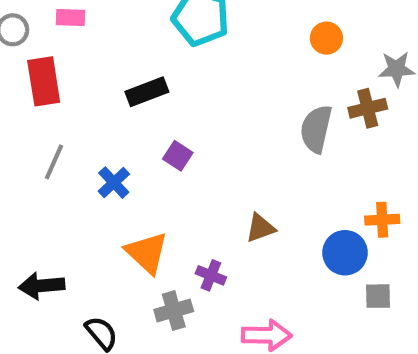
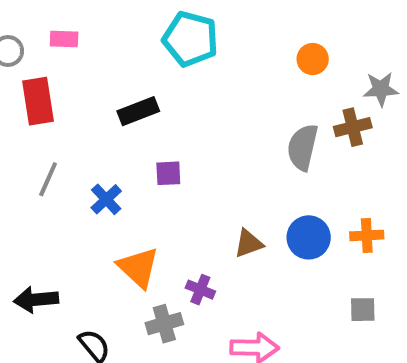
purple square: (178, 156) -> (168, 173), turned -36
blue circle: (345, 253) -> (309, 237), moved

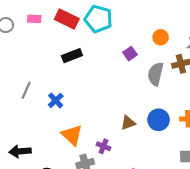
orange circle: (313, 59) -> (161, 37), moved
red rectangle: (38, 101) -> (67, 19), moved, turned -55
purple square: (168, 173) -> (130, 54), moved, turned -32

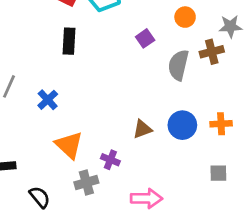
black rectangle: (72, 56) -> (69, 41), turned -66

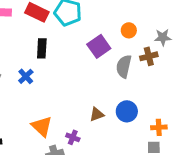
purple square: (145, 38) -> (99, 46), size x1.6
blue cross: (48, 100) -> (26, 76), moved
orange cross: (221, 124) -> (159, 127), moved

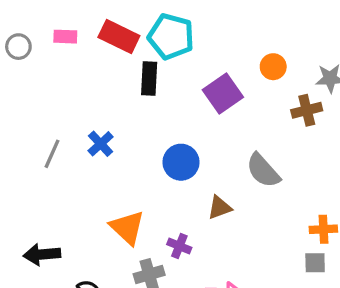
black rectangle: (42, 48) -> (149, 78), moved
gray semicircle: (124, 66) -> (263, 171), moved, turned -55
blue circle: (127, 111) -> (181, 162), moved

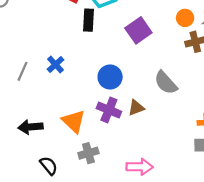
orange circle: (273, 67) -> (185, 18), moved
purple cross: (179, 246) -> (109, 110), moved, size x1.5
black arrow: (42, 254) -> (30, 127), moved

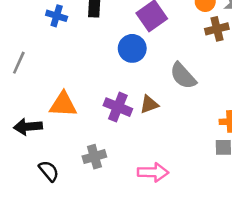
blue cross: (55, 64) -> (57, 16), moved, turned -30
blue circle: (110, 77) -> (132, 48), moved
orange triangle: (74, 121) -> (63, 104), moved, turned -40

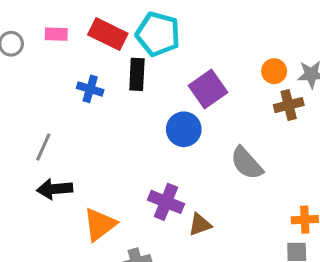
orange triangle: (63, 104) -> (100, 224), moved, turned -40
brown triangle: (149, 104) -> (200, 224), moved
black arrow: (28, 127) -> (55, 189), moved

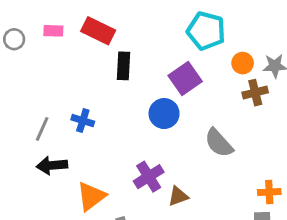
cyan pentagon: (158, 34) -> (206, 31), moved
blue cross: (90, 89) -> (83, 121), moved
purple cross: (166, 202) -> (149, 177), turned 36

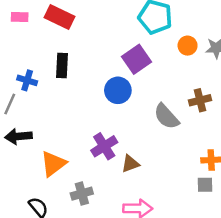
black rectangle: (123, 66) -> (62, 65), moved
brown cross: (255, 93) -> (200, 100), moved
blue cross: (83, 121) -> (27, 80), moved

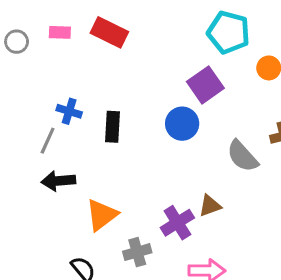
black rectangle: (62, 65) -> (112, 127), moved
purple cross: (104, 146) -> (177, 223), moved
brown triangle: (130, 164) -> (210, 206), moved

